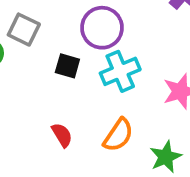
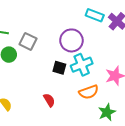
black square: (67, 66) -> (59, 68), moved
orange semicircle: (118, 135) -> (89, 92), moved, turned 36

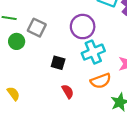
black square: (59, 68) -> (58, 63), moved
red semicircle: (49, 100) -> (68, 91), moved

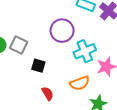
gray square: (37, 28) -> (19, 45), moved
cyan cross: (93, 52) -> (85, 51), moved

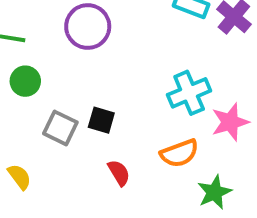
purple circle: (62, 31) -> (88, 27), moved
gray square: (19, 45) -> (60, 128), moved

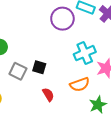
purple circle: (88, 27) -> (62, 19), moved

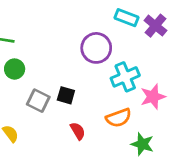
purple circle: (62, 19) -> (96, 48), moved
green star: (98, 105) -> (142, 144), turned -30

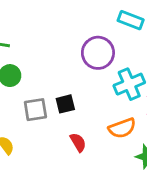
black square: (66, 95) -> (65, 104), turned -30
gray square: (38, 101) -> (35, 110), turned -35

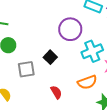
black square: (65, 104) -> (50, 57), moved, turned -32

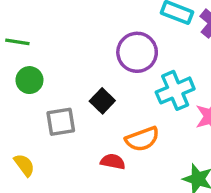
orange semicircle: (87, 82) -> (142, 139), moved
red semicircle: (56, 92) -> (113, 162), turned -48

